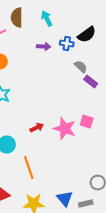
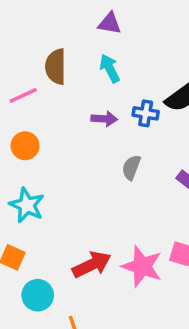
gray semicircle: (81, 67) -> (131, 167), moved, turned -112
red arrow: (37, 128) -> (92, 265), size x1.5

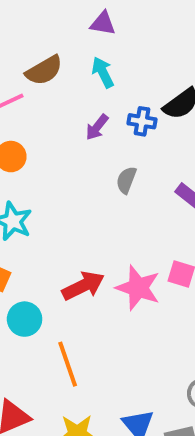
brown semicircle: (56, 67) -> (44, 70), turned -120
purple arrow: (104, 119) -> (97, 127), turned 125

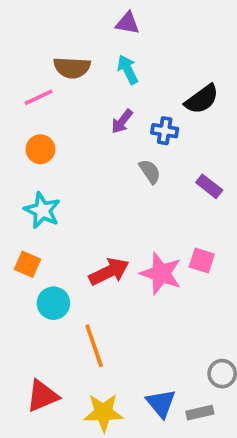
brown semicircle: (44, 70) -> (72, 68), turned 33
blue cross: (142, 121) -> (165, 131), moved
gray semicircle: (126, 180) -> (150, 171), turned 125

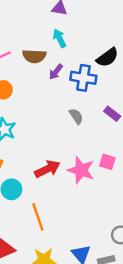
brown semicircle: (72, 68) -> (34, 56), moved
blue cross: (165, 131) -> (83, 78), size x1.5
gray semicircle: (150, 171) -> (76, 116), moved

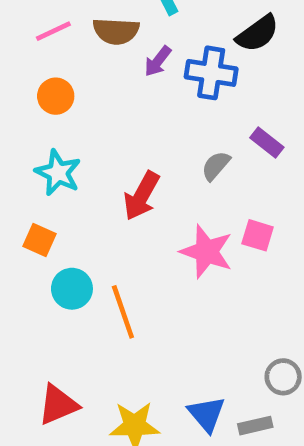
gray semicircle: (76, 116) -> (216, 166), moved, turned -105
red arrow: (47, 169) -> (142, 196), moved, turned 145
orange line: (38, 217) -> (123, 312), moved

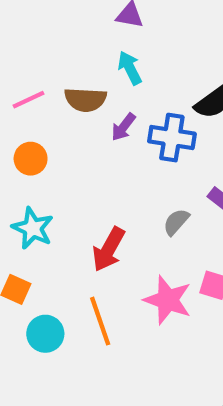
orange line: (123, 312) -> (100, 321), moved

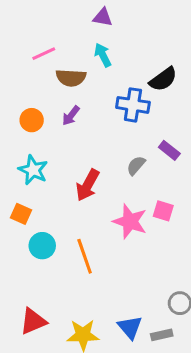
pink line: (28, 100) -> (44, 54), moved
purple arrow: (123, 127) -> (71, 116), moved
orange line: (100, 321) -> (85, 256), moved

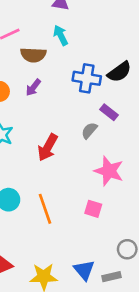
black semicircle: (163, 79) -> (119, 72), moved
purple rectangle: (169, 150) -> (109, 112), moved
pink square: (163, 211) -> (93, 209), moved
pink star: (130, 221) -> (109, 171), moved

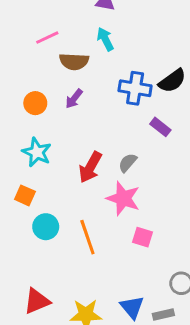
gray semicircle: (89, 131) -> (128, 163), moved
pink star: (109, 171) -> (123, 198), moved

